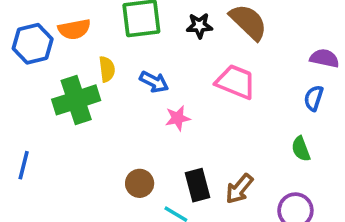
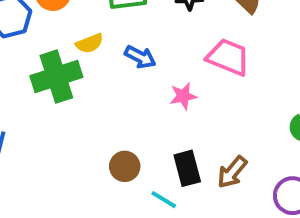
yellow semicircle: (107, 69) -> (90, 43), turned 75
pink star: (178, 118) -> (183, 96), moved

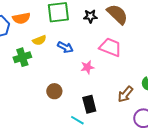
green cross: (56, 77) -> (22, 57), size x0.7
brown circle: (125, 166) -> (54, 91), moved
brown arrow: (232, 172) -> (125, 94), moved

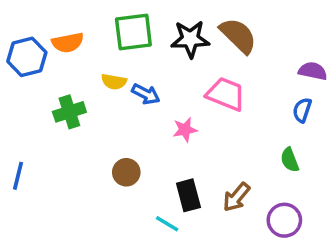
black star: (90, 16) -> (190, 39), size x1.5
yellow semicircle: (39, 40) -> (114, 82), moved, turned 32
brown arrow: (125, 94) -> (236, 197), moved

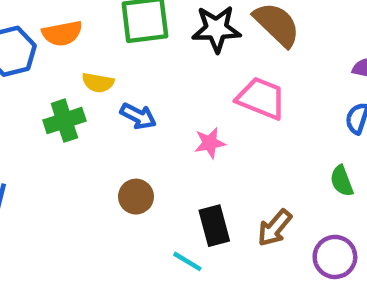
yellow semicircle: (114, 82) -> (98, 83), moved
blue arrow: (146, 94) -> (138, 116), moved

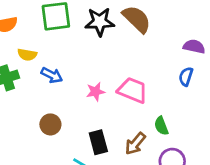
pink trapezoid: (261, 98) -> (133, 90), moved
green semicircle: (342, 181) -> (161, 126), moved

